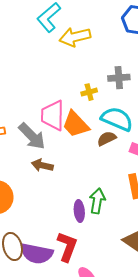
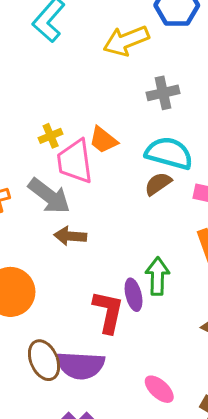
yellow arrow: (75, 37) -> (126, 41), moved
yellow cross: (89, 92) -> (51, 136), moved
orange trapezoid: (76, 124) -> (103, 140), moved, size x0.7
red L-shape: (67, 247) -> (108, 312), moved

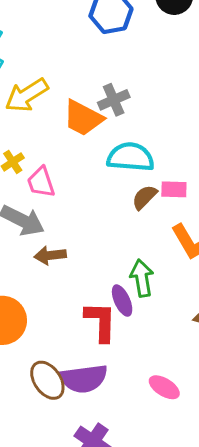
yellow arrow: (126, 41) -> (27, 95), moved
orange trapezoid: (103, 140) -> (83, 118), moved, size x1.4
pink trapezoid: (75, 161) -> (41, 182), size x0.7
brown semicircle: (158, 184) -> (145, 197), moved

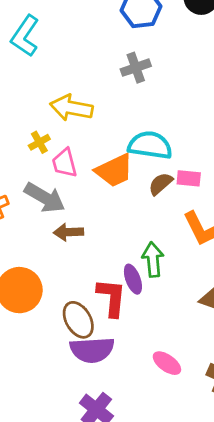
yellow arrow: (27, 95) -> (71, 108), moved, turned 39
gray cross: (114, 100) -> (136, 68), moved
orange trapezoid: (83, 118) -> (114, 170), moved, turned -57
brown ellipse: (47, 380) -> (78, 320), moved

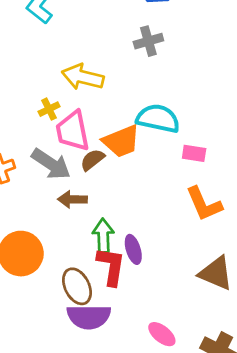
pink trapezoid: (65, 163) -> (73, 131), size x1.4
brown semicircle: (161, 184) -> (92, 160), moved
green arrow: (153, 259) -> (103, 236), moved

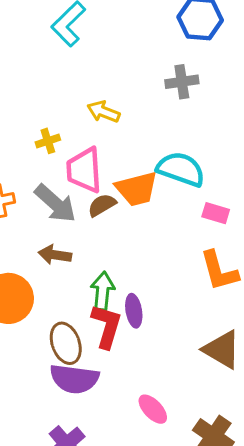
yellow arrow: (83, 77) -> (104, 112), size x0.7
yellow cross: (49, 109) -> (48, 141), moved
brown arrow: (72, 199) -> (55, 255), moved

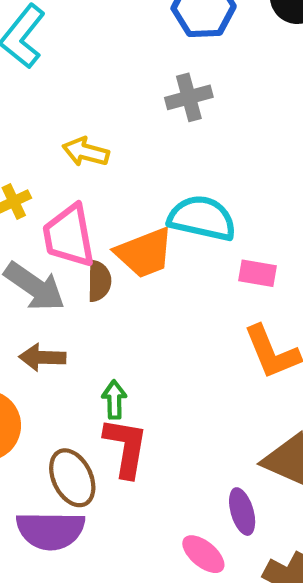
brown semicircle: (102, 205) -> (99, 281), turned 128
green arrow: (103, 291) -> (114, 400), size x0.7
purple ellipse: (134, 311) -> (242, 512), moved
purple semicircle: (74, 379) -> (50, 530), moved

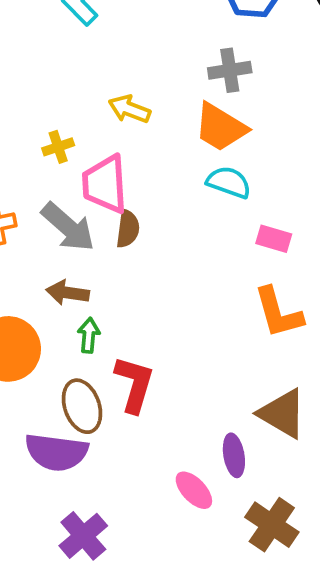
cyan semicircle: (202, 218) -> (229, 182), size x0.7
orange trapezoid: (144, 253) -> (220, 127), moved, turned 46
green arrow: (114, 400) -> (89, 335), moved

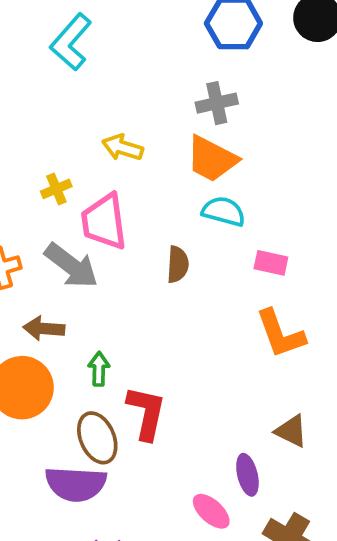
brown semicircle: (128, 229) -> (178, 264), moved
brown arrow: (68, 293) -> (44, 328), moved
brown triangle: (282, 414) -> (291, 431), size x0.7

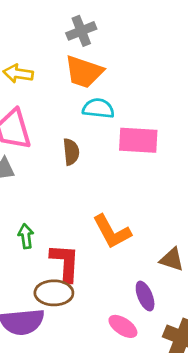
pink rectangle: (271, 263) -> (138, 140), size x1.6
orange L-shape: (280, 334) -> (112, 232), moved
brown ellipse: (97, 438) -> (54, 293), moved, turned -57

